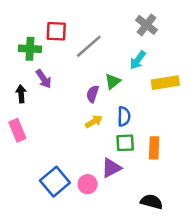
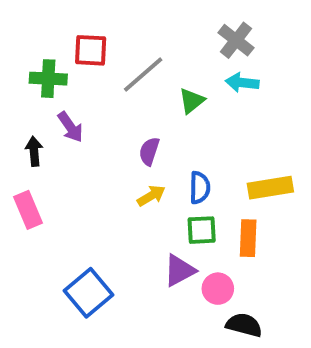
cyan arrow: (138, 60) -> (242, 83), moved, turned 60
green triangle: (113, 81) -> (192, 101), moved
yellow rectangle: (165, 83) -> (270, 188), moved
pink circle: (88, 184) -> (218, 289), moved

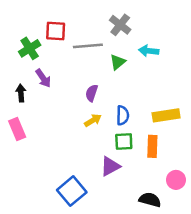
gray cross: (236, 40) -> (120, 25), moved
gray line: (143, 75) -> (88, 46), turned 36
green cross: (48, 79) -> (30, 48), turned -35
pink circle: (218, 289) -> (176, 180), moved
blue square: (89, 293) -> (72, 191), moved

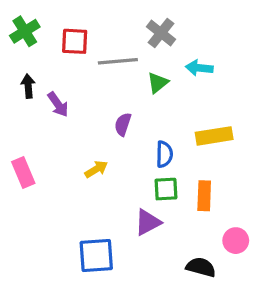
green cross: (30, 48) -> (25, 31), moved
black arrow: (21, 93) -> (28, 86), moved
yellow rectangle: (166, 115) -> (214, 136), moved
yellow arrow: (93, 120) -> (96, 169), moved
blue square: (72, 191) -> (96, 256), turned 36

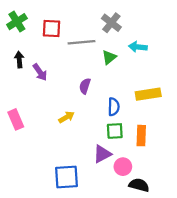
pink circle: (236, 241) -> (123, 167), moved

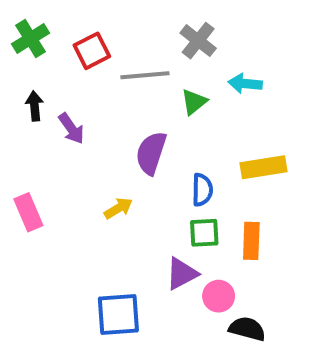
red square: (52, 28) -> (92, 51), turned -30
purple semicircle: (85, 86) -> (151, 153), size x1.5

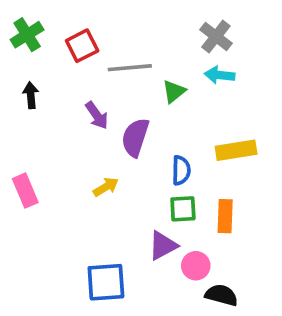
gray cross: (198, 41) -> (216, 37), moved
purple arrow: (71, 128) -> (97, 115), moved

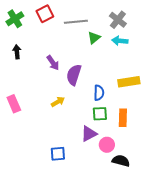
red square: (82, 46) -> (45, 14), moved
gray line: (130, 68) -> (76, 22), moved
green triangle: (174, 92) -> (94, 38), moved
blue square: (106, 282) -> (58, 154), size x0.7

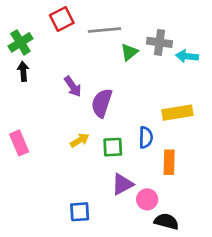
green cross: (15, 19) -> (20, 42), moved
gray cross: (118, 20) -> (160, 42), moved, turned -30
cyan arrow: (120, 41) -> (187, 56), moved
blue semicircle: (99, 93) -> (146, 137), moved
green square: (100, 114) -> (113, 147), moved

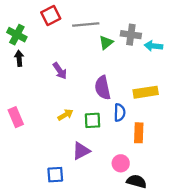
green cross: (20, 42) -> (17, 35), turned -30
purple semicircle: (102, 103) -> (103, 88), moved, turned -30
purple triangle: (122, 184) -> (81, 151), moved
blue square: (80, 212) -> (55, 175), moved

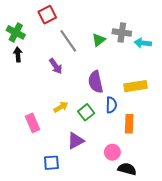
gray line: (86, 24) -> (68, 41), moved, turned 60
pink rectangle: (16, 117) -> (33, 123), moved
green square: (92, 120) -> (86, 112), turned -35

